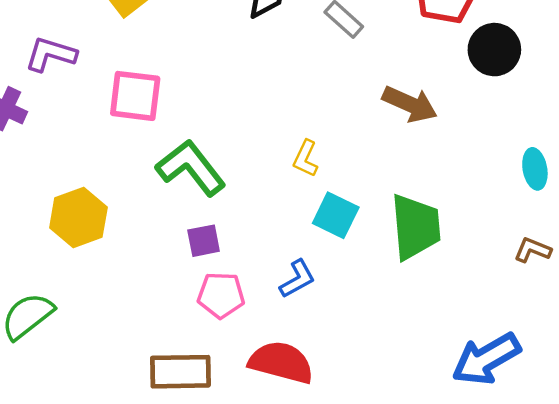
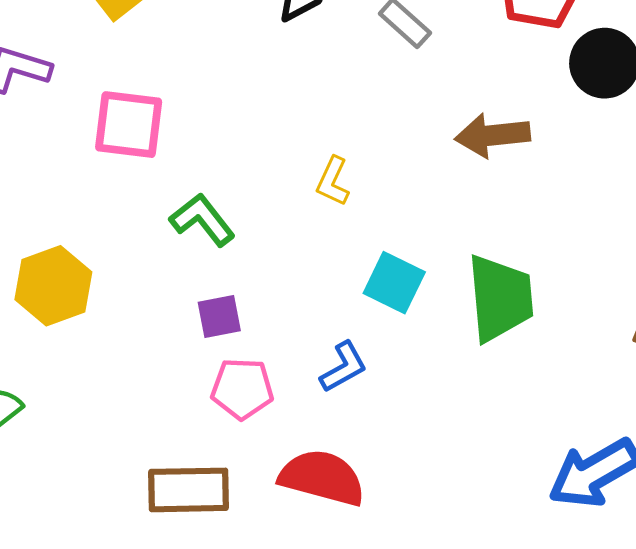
brown arrow: (410, 104) -> (492, 135), turned 150
yellow L-shape: (306, 158) -> (333, 181), moved
green L-shape: (191, 168) -> (202, 220), size x0.7

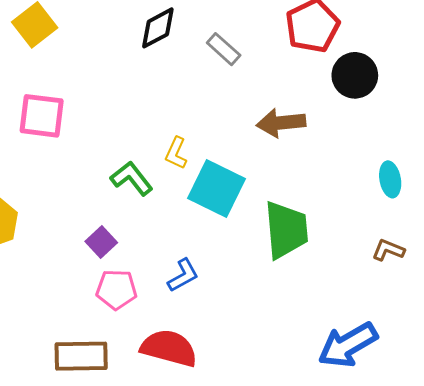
green L-shape: (202, 220) -> (132, 178), moved
cyan square: (394, 283) -> (216, 188), moved, size x1.4
purple square: (219, 316) -> (101, 242), turned -32

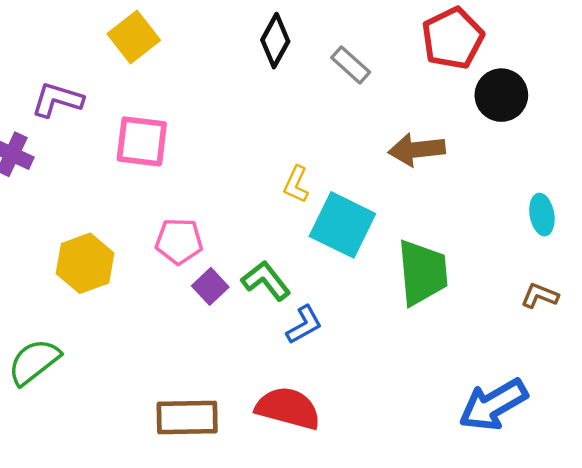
black diamond: (158, 28) -> (275, 41), turned -33
green L-shape: (132, 178) -> (266, 281), moved
pink pentagon: (116, 289) -> (179, 241), moved

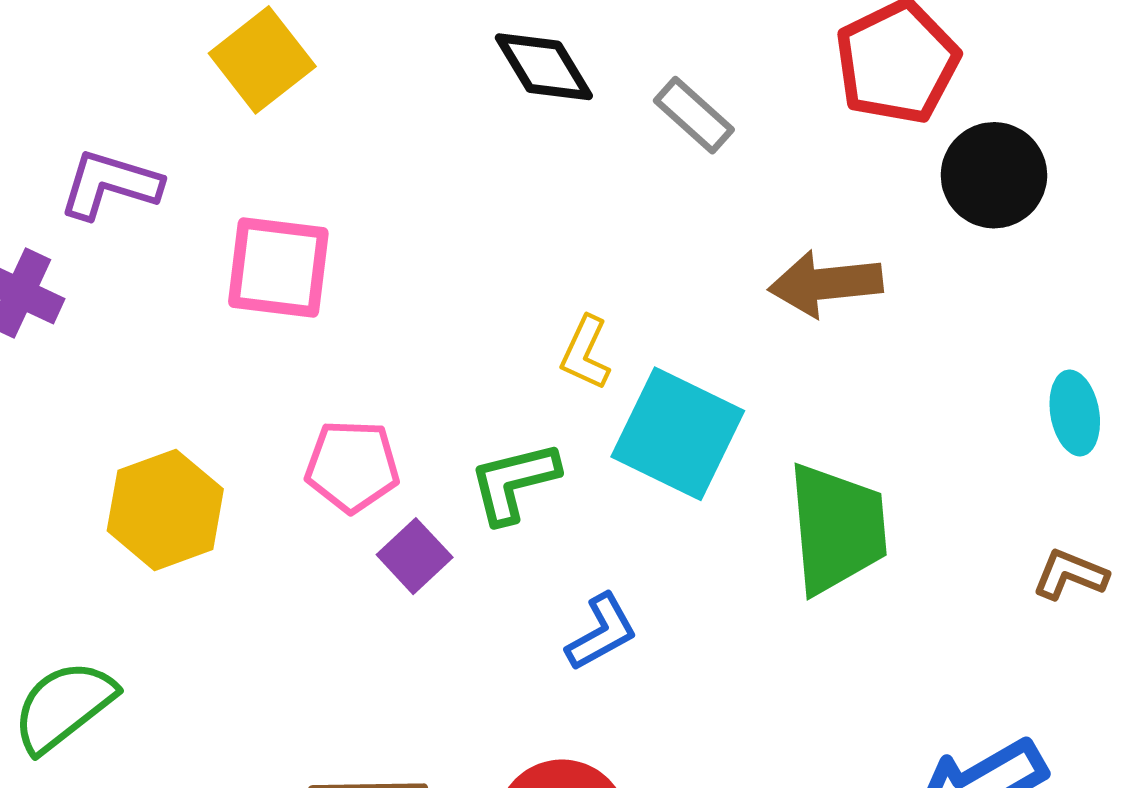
black diamond: (275, 41) -> (544, 67), turned -60
green L-shape: (266, 281) -> (514, 482), moved, turned -66

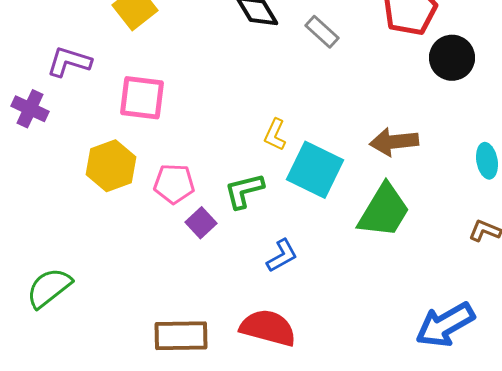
brown arrow: (825, 284) -> (394, 142), moved
yellow hexagon: (165, 510) -> (111, 166), moved
green trapezoid: (837, 528) -> (384, 211), turned 36

